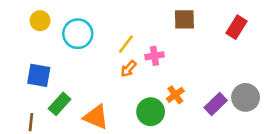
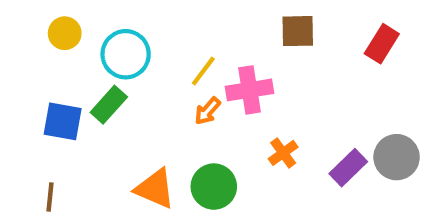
pink cross: (154, 56) -> (250, 90), size x1.5
green rectangle: (60, 104) -> (109, 105), moved
green circle: (151, 112) -> (214, 187), moved

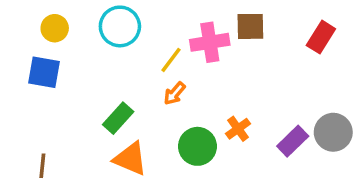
cyan circle: (126, 54) -> (120, 26), moved
pink cross: (250, 90) -> (210, 42), moved
green rectangle: (109, 105) -> (118, 118), moved
blue square: (63, 121) -> (44, 72), moved
green circle: (214, 187) -> (197, 146), moved

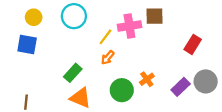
red rectangle: (321, 37) -> (193, 44), moved

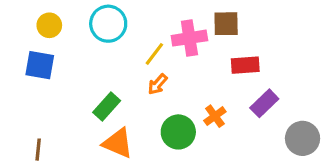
red rectangle: (193, 44) -> (245, 65), moved, turned 54
gray circle: (206, 81) -> (303, 138), moved
purple rectangle: (181, 87) -> (264, 103), moved

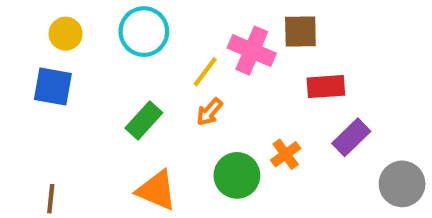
pink cross: (189, 38) -> (252, 51), turned 32
green rectangle: (107, 107) -> (144, 120), moved

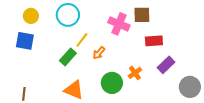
yellow line: (205, 72) -> (82, 40), moved

